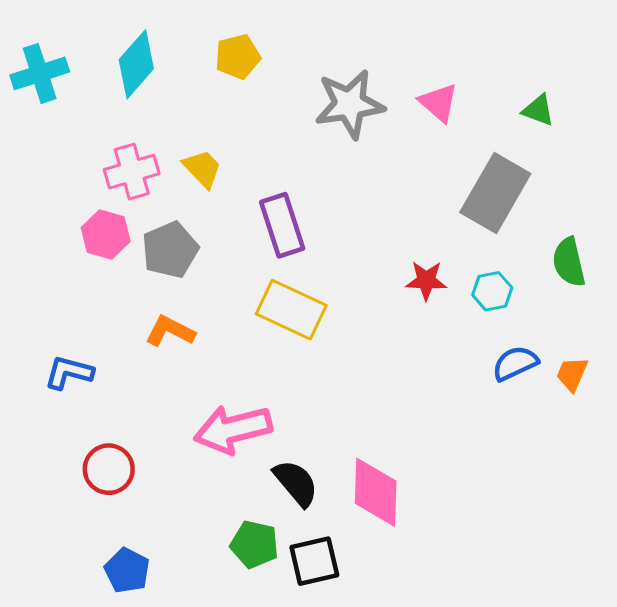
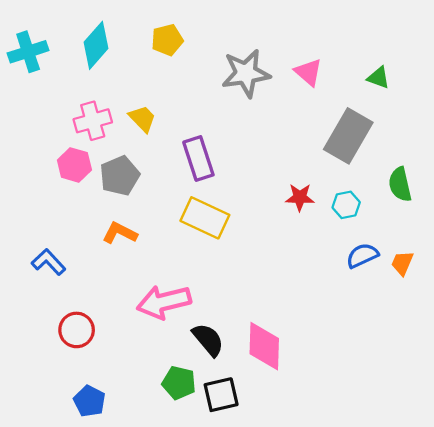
blue L-shape: (69, 373) -> (49, 262), turned 32

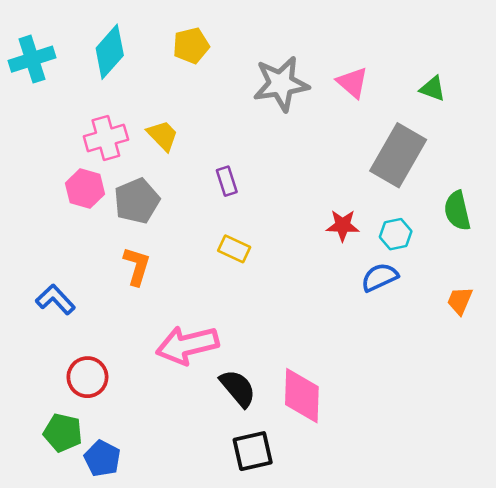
purple rectangle: (198, 159) -> (227, 181), size x0.6
yellow rectangle: (205, 218) -> (234, 249), size x0.6
orange L-shape: (120, 233) -> (137, 266), turned 80
blue semicircle: (362, 256) -> (380, 277), moved
green pentagon: (179, 383) -> (63, 433), moved

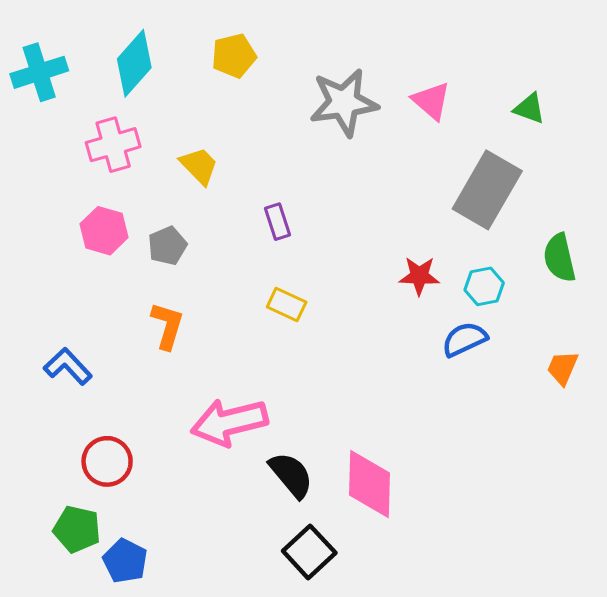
pink cross: (106, 138) -> (113, 145), moved
gray pentagon: (137, 201) -> (167, 246), size x0.7
black square: (253, 451) -> (309, 552), turned -30

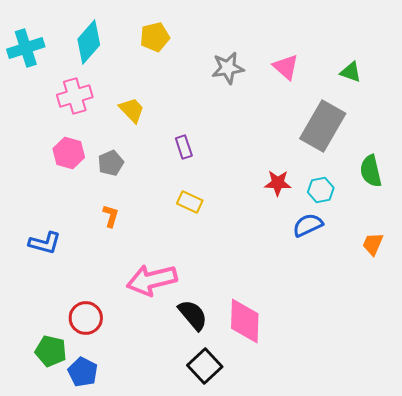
gray star: (344, 102) -> (228, 68), size x0.7
orange L-shape: (167, 326) -> (111, 216), size x0.7
blue L-shape: (68, 366) -> (45, 243), turned 148
red circle: (107, 461) -> (86, 318), moved

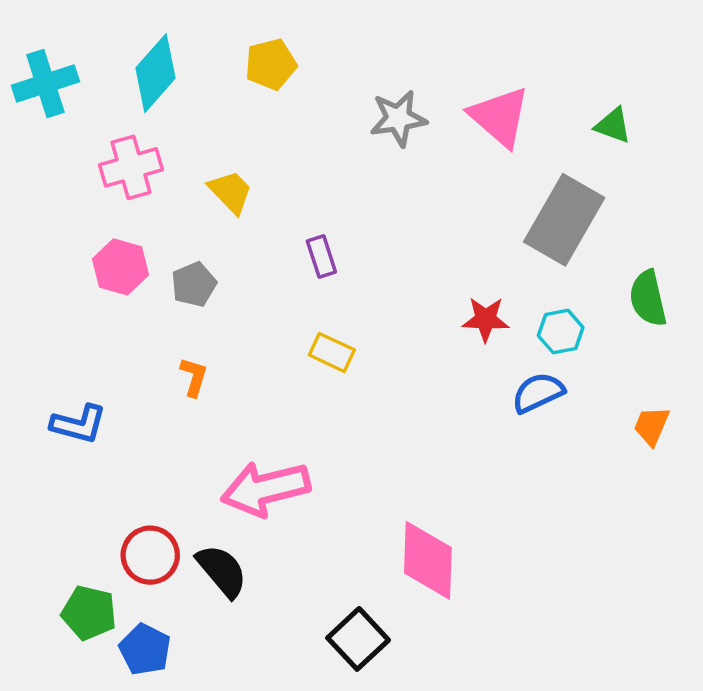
pink triangle: (286, 67) -> (500, 117), size x1.4
black semicircle: (193, 315) -> (222, 571), moved

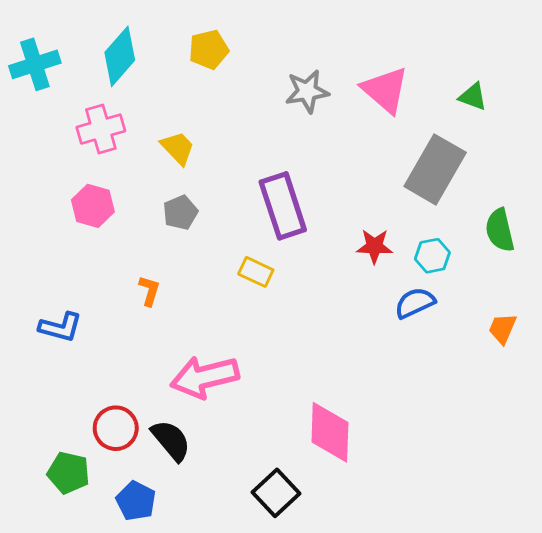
purple rectangle: (321, 256) -> (283, 206), moved, size x2.0
gray pentagon: (194, 284) -> (180, 213), moved
blue pentagon: (145, 649) -> (136, 501), moved

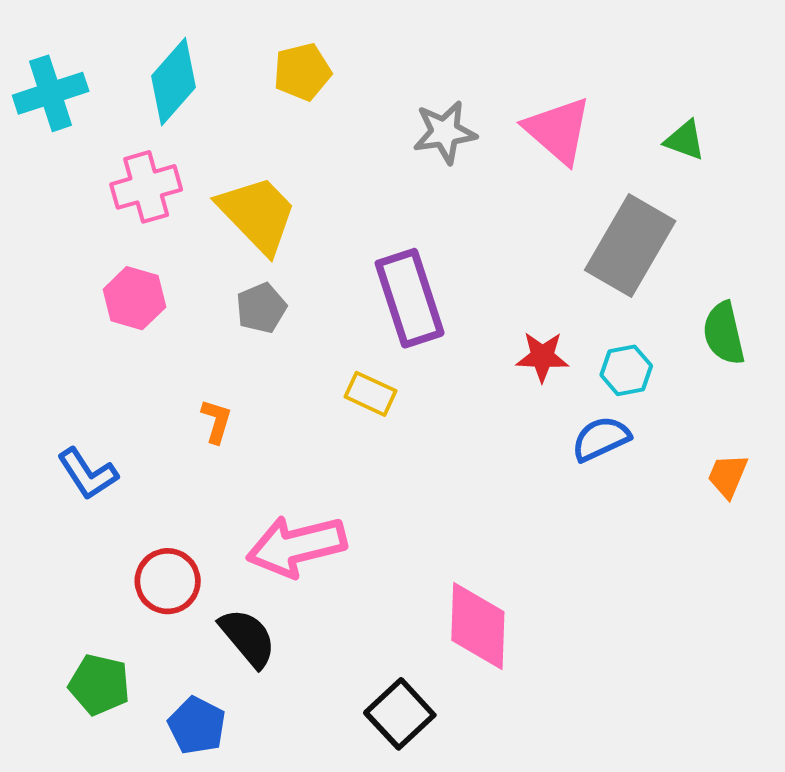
yellow trapezoid: (178, 148) -> (257, 214), size x1.6
blue L-shape: (60, 327) -> (88, 474), turned 42
red circle: (116, 428) -> (168, 581), moved

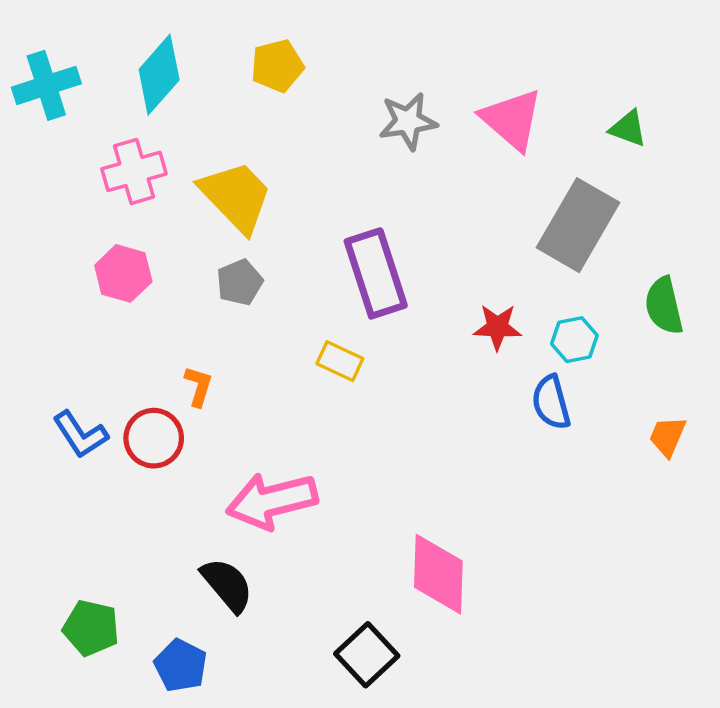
blue semicircle: (601, 439) -> (551, 402), turned -80
red circle: (168, 581) -> (154, 438), moved

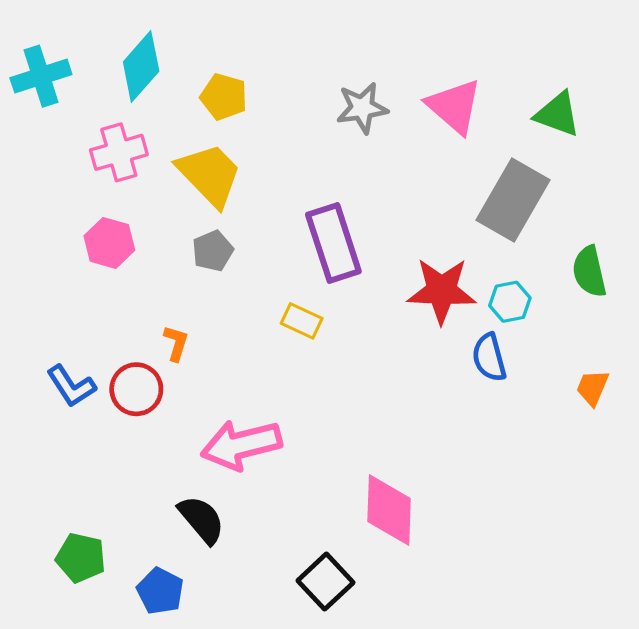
yellow pentagon: (277, 66) -> (224, 97), moved, turned 30
green triangle: (628, 128) -> (558, 114), size x1.4
red star: (497, 327) -> (442, 291), size x1.6

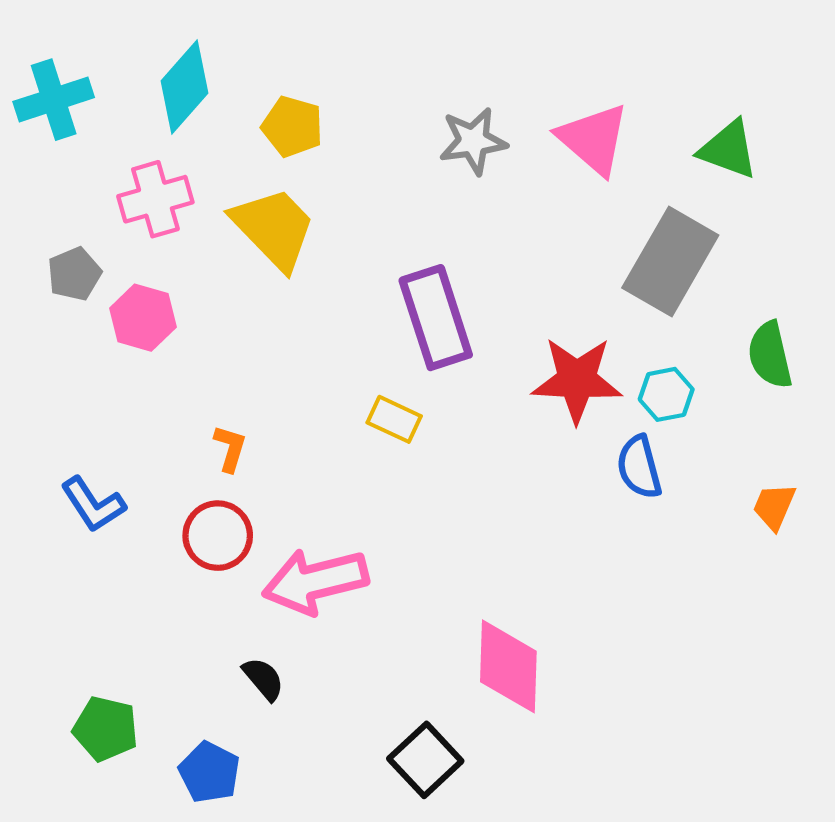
gray pentagon: (213, 251) -> (74, 274), moved
red circle: (136, 389) -> (218, 536), moved
black semicircle: (201, 520) -> (263, 679), size x0.7

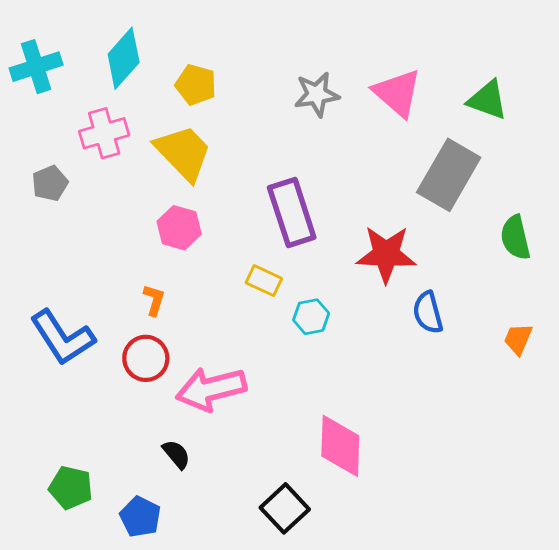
pink hexagon: (143, 318) -> (179, 228), moved
cyan hexagon: (666, 394) -> (311, 317), moved
blue L-shape: (93, 504) -> (62, 338), size x1.5

